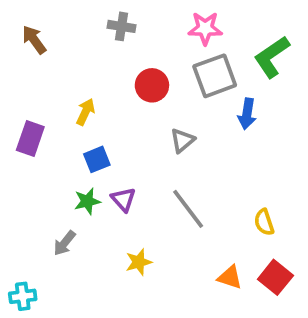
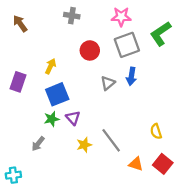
blue arrow: (247, 114) -> (131, 76), moved
blue square: (97, 159) -> (57, 94), size x1.5
gray line: (188, 209) -> (111, 140), moved
yellow star: (139, 262) -> (84, 145), moved

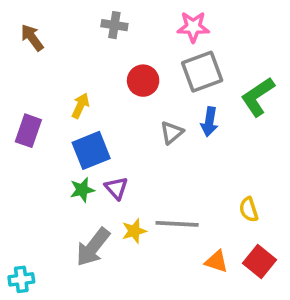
green L-shape: (161, 34) -> (258, 97), moved
gray line: (111, 140) -> (177, 224), turned -50
gray arrow: (38, 144) -> (93, 247), moved, size x1.6

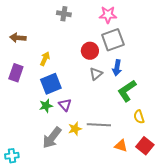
brown arrow: (32, 38) -> (18, 38), moved, turned -49
red circle: (143, 81) -> (90, 51), moved
green L-shape: (258, 97) -> (127, 91), moved

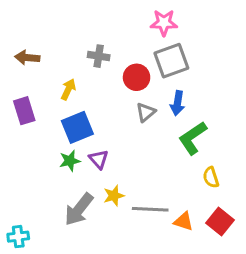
gray cross: (64, 14) -> (99, 56), moved
purple rectangle: (16, 73) -> (24, 111), turned -36
gray line: (99, 125) -> (150, 209), moved

